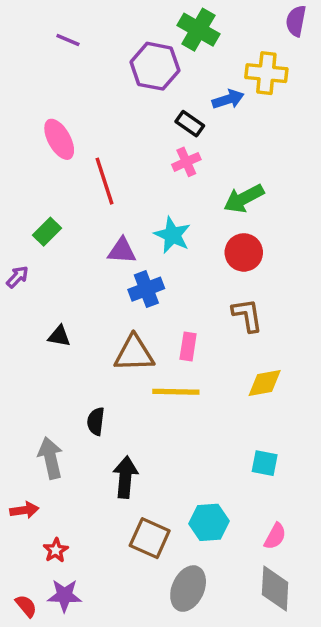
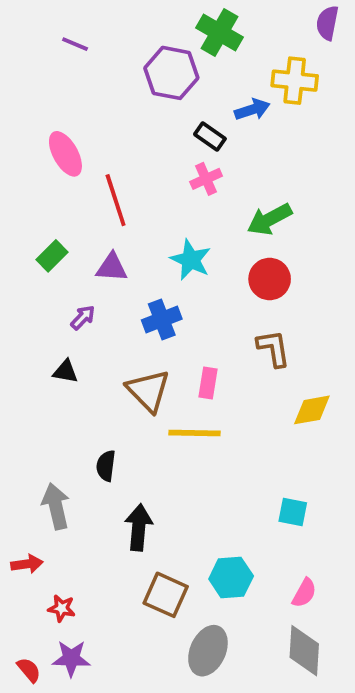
purple triangle: (122, 251) -> (112, 267), moved
purple arrow: (17, 277) -> (83, 318), moved
brown triangle: (134, 353) -> (148, 391), turned 48
yellow diamond: (265, 383) -> (312, 410), moved
red star: (56, 550) -> (62, 608), turned -30

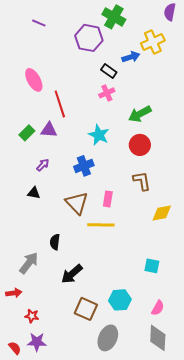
yellow cross: (295, 81) -> (153, 42), turned -30
purple triangle: (112, 267) -> (49, 130), moved
gray arrow: (56, 506) -> (29, 263), turned 50
black arrow: (139, 527) -> (72, 274), turned -135

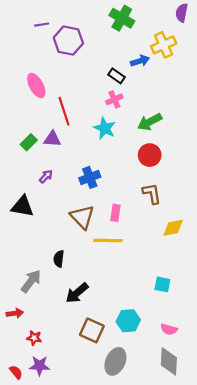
purple line: (39, 23) -> (42, 25), turned -32
purple hexagon: (89, 38) -> (68, 41), moved
cyan star: (99, 135) -> (105, 128), moved
black triangle: (34, 193) -> (22, 206), moved, size x1.6
pink semicircle: (158, 308) -> (169, 329), turned 77

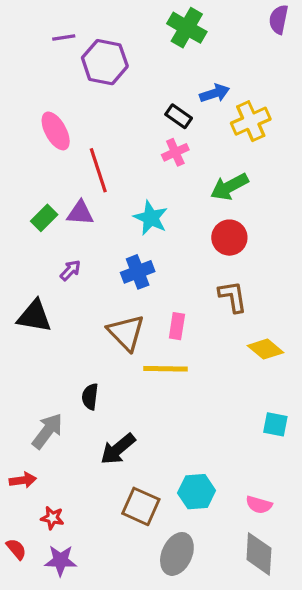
yellow cross: (164, 45) -> (251, 121), moved
cyan star: (105, 128) -> (151, 218), moved
yellow diamond: (173, 228) -> (265, 349), turned 50
cyan square: (162, 284) -> (275, 424), moved
red semicircle: (16, 372) -> (16, 549), moved

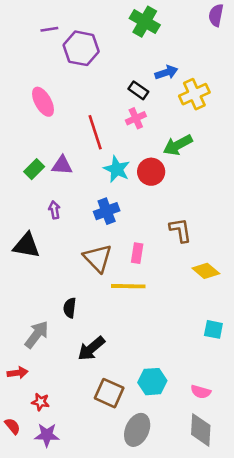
red line: (98, 170) -> (95, 132), moved
red circle: (229, 238) -> (151, 172), moved
purple arrow: (70, 270) -> (54, 210), turned -54

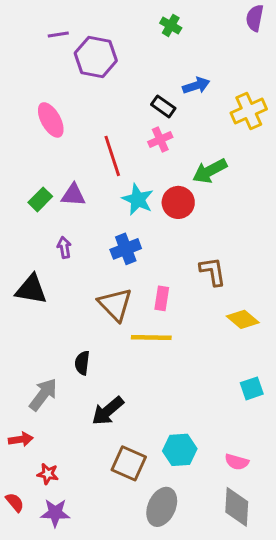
green cross: (145, 22) -> (171, 25), size x0.6
yellow cross: (194, 94) -> (249, 111), moved
cyan square: (213, 329) -> (252, 388), turned -30

